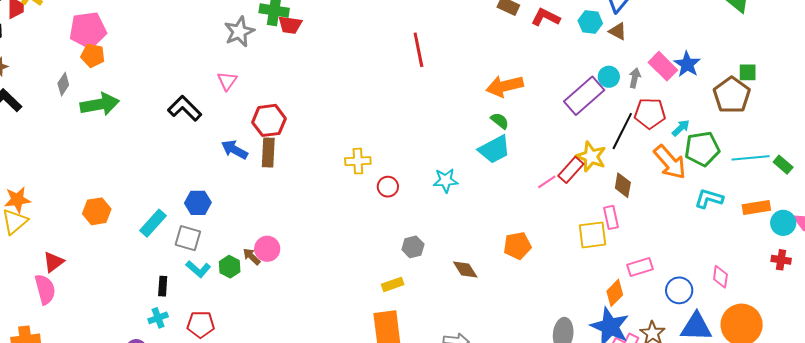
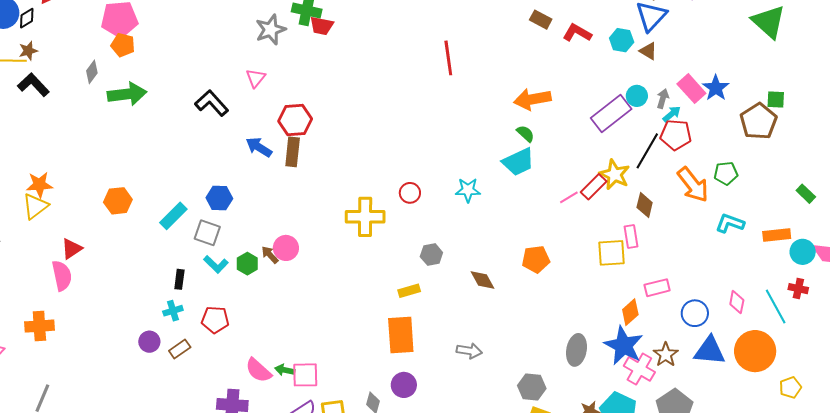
cyan arrow: (681, 128) -> (672, 114), moved
green pentagon: (702, 149) -> (726, 173), size x0.7
cyan line: (751, 158) -> (776, 307), moved, turned 63
yellow cross: (358, 161) -> (365, 217), moved, size x1.5

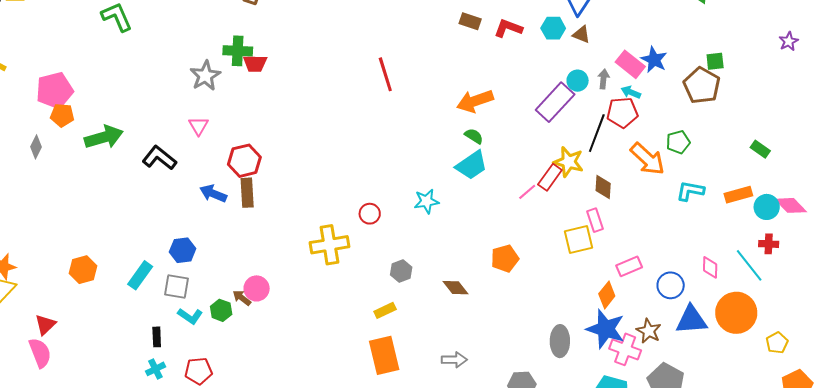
green arrow: (127, 94) -> (104, 137), moved
cyan arrow: (672, 114) -> (631, 92), moved, turned -108

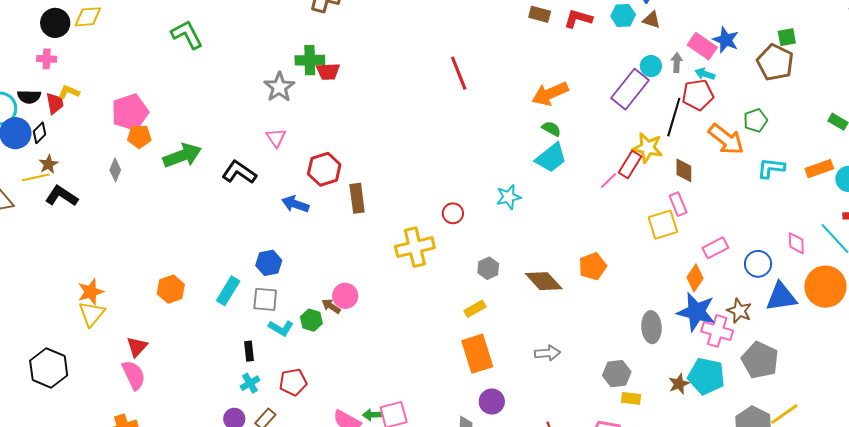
brown rectangle: (247, 193) -> (357, 198), moved
orange pentagon: (505, 258) -> (593, 266), moved
brown diamond: (456, 288) -> (544, 281), size x1.4

